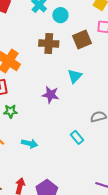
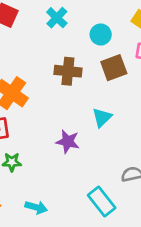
cyan circle: (60, 15) -> (101, 35), moved
cyan rectangle: (77, 137) -> (102, 202), size x1.5

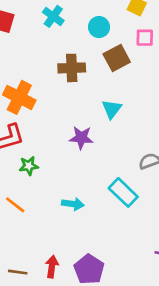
cyan arrow: (36, 207) -> (73, 204), moved

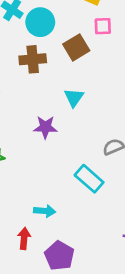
cyan circle: (99, 27) -> (40, 22), moved, size x1.4
cyan arrow: (73, 204) -> (45, 211), moved
red arrow: (52, 267) -> (24, 238), moved

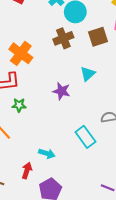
brown cross: (33, 59) -> (63, 38), turned -30

